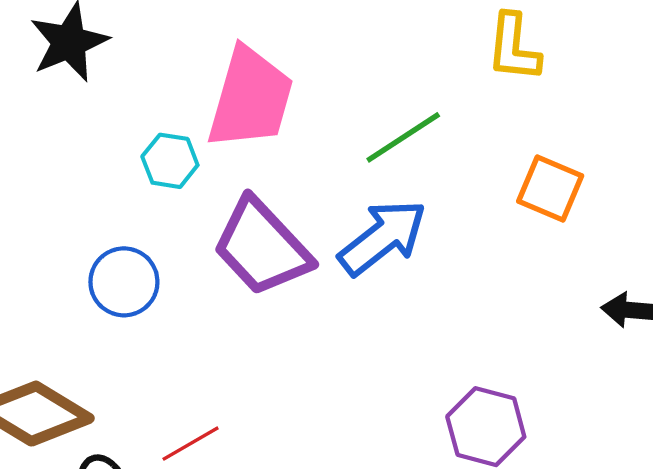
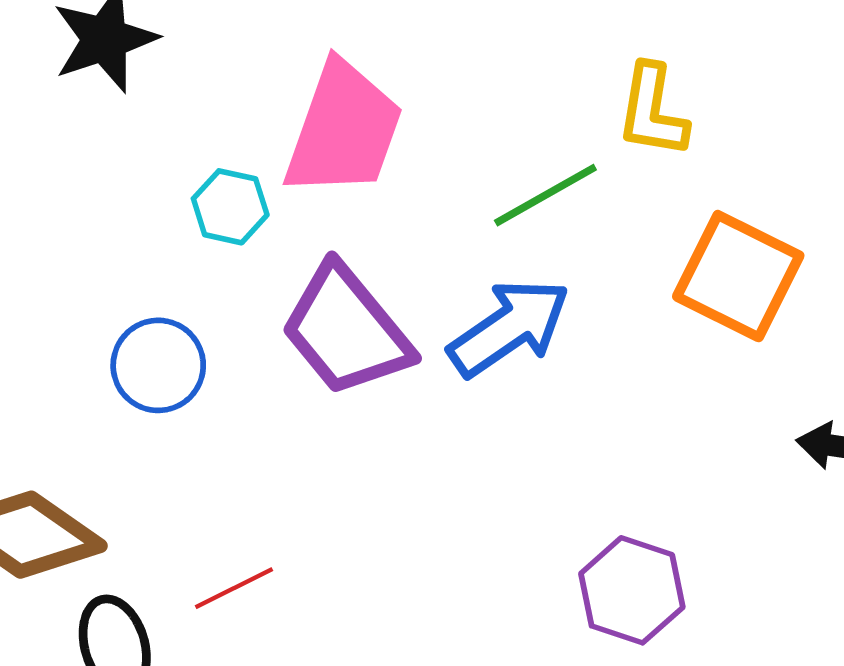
yellow L-shape: (514, 48) -> (652, 111), moved
orange square: (550, 189) -> (738, 276), size x1.4

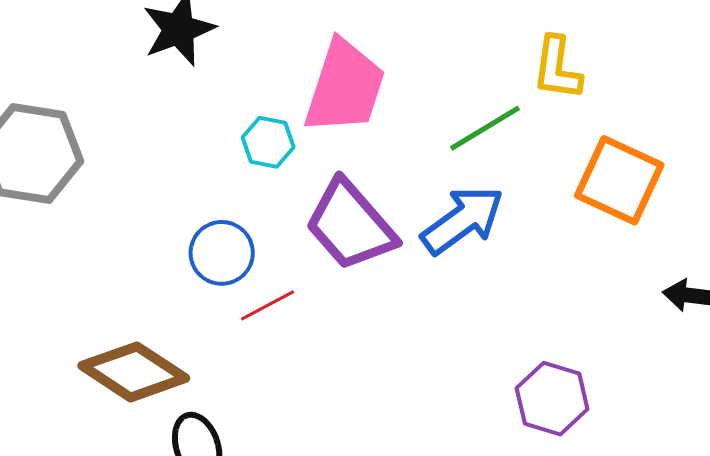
red line: (234, 588) -> (268, 305), moved

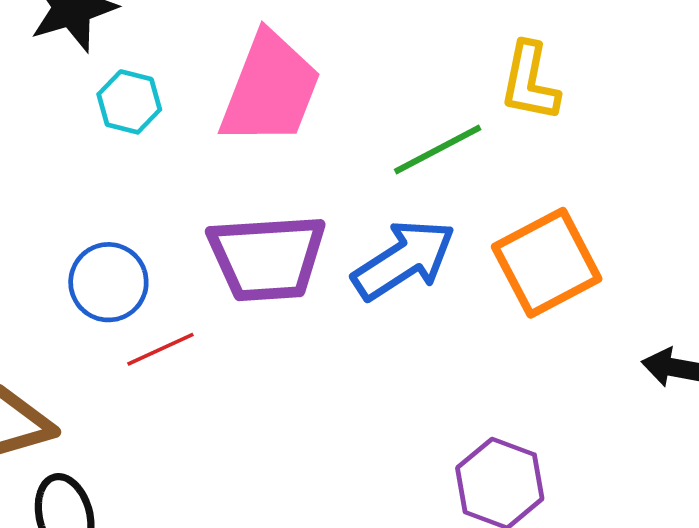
cyan hexagon: (268, 142) -> (129, 102), moved
orange square: (619, 180) -> (547, 263), moved, turned 34
purple trapezoid: (350, 225) -> (267, 258), turned -56

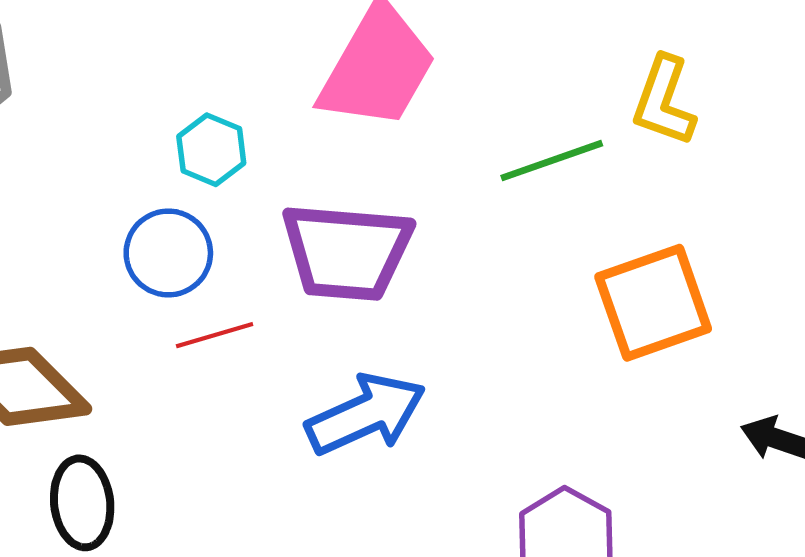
cyan hexagon: (129, 102) -> (211, 150), moved
blue arrow: (404, 260) -> (366, 414), moved

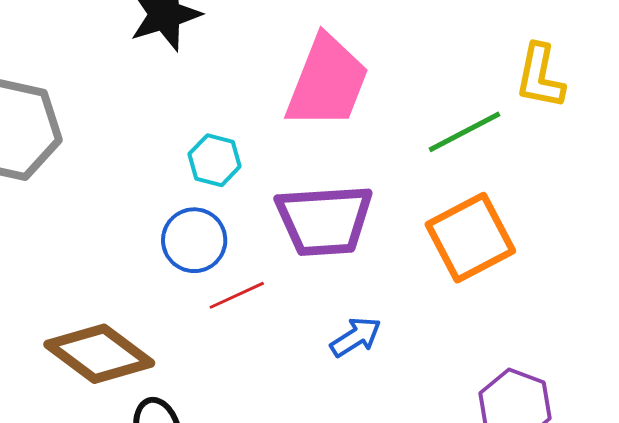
orange square: (653, 303) -> (470, 238), moved
blue arrow: (366, 414) -> (356, 337), size x0.6

